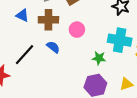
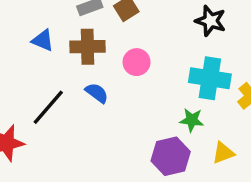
green star: (99, 58) -> (192, 120), moved

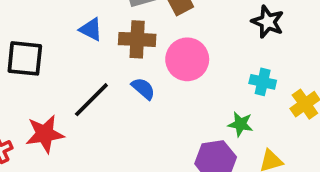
pink circle: (137, 62) -> (187, 59), size x1.5
cyan cross: (210, 78) -> (263, 82), size x0.6

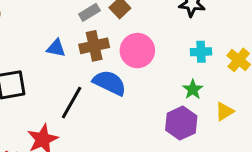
blue semicircle: (143, 89) -> (109, 83), size x1.6
green star: (240, 124) -> (193, 89), turned -30

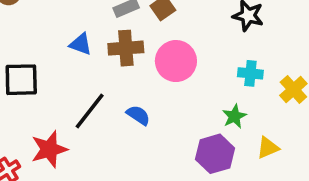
blue semicircle: (109, 83) -> (138, 115), moved, size x0.6

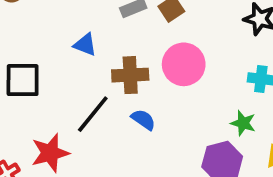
brown cross: (126, 48) -> (130, 75), moved
green star: (234, 116) -> (243, 123), turned -30

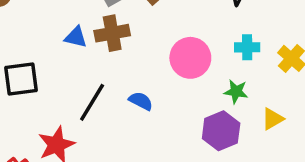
pink circle: (184, 64) -> (190, 58), moved
brown cross: (130, 75) -> (112, 33), moved

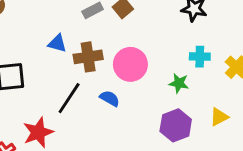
brown cross: (112, 33) -> (88, 57), moved
pink circle: (190, 58) -> (130, 64), moved
green star: (236, 92) -> (179, 83), moved

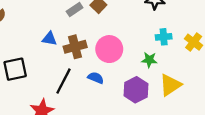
yellow triangle: (219, 117) -> (170, 85), moved, size x1.5
purple hexagon: (176, 125) -> (136, 90), moved

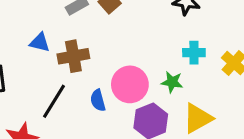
pink circle: (109, 49) -> (130, 84), moved
blue semicircle: (96, 78) -> (98, 100), turned -133

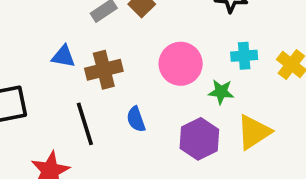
pink circle: (130, 84) -> (181, 64), moved
black line: (54, 101) -> (85, 124), turned -45

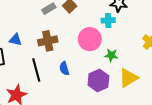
blue triangle: (63, 56) -> (16, 40), moved
cyan cross: (244, 56) -> (108, 20), moved

